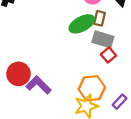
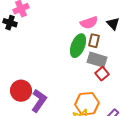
green ellipse: (82, 24) -> (78, 46), turned -40
purple L-shape: (38, 85) -> (39, 101), turned 80

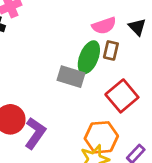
gray rectangle: (97, 60) -> (71, 77), moved
red square: (102, 74) -> (122, 96), size x1.6

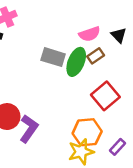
brown rectangle: (111, 50) -> (96, 56), turned 42
gray rectangle: (71, 77) -> (53, 57), moved

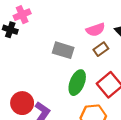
green ellipse: (76, 62) -> (77, 83), moved

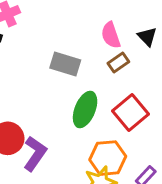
pink semicircle: (95, 30) -> (111, 35), turned 90

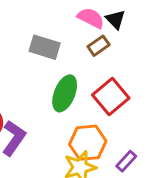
pink semicircle: (111, 35) -> (91, 18), turned 136
black triangle: (147, 37) -> (115, 19), moved

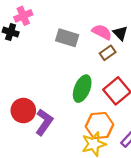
gray rectangle: (45, 47) -> (67, 38), moved

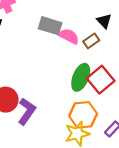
pink semicircle: (102, 32) -> (69, 36), moved
green ellipse: (82, 89) -> (81, 77), moved

